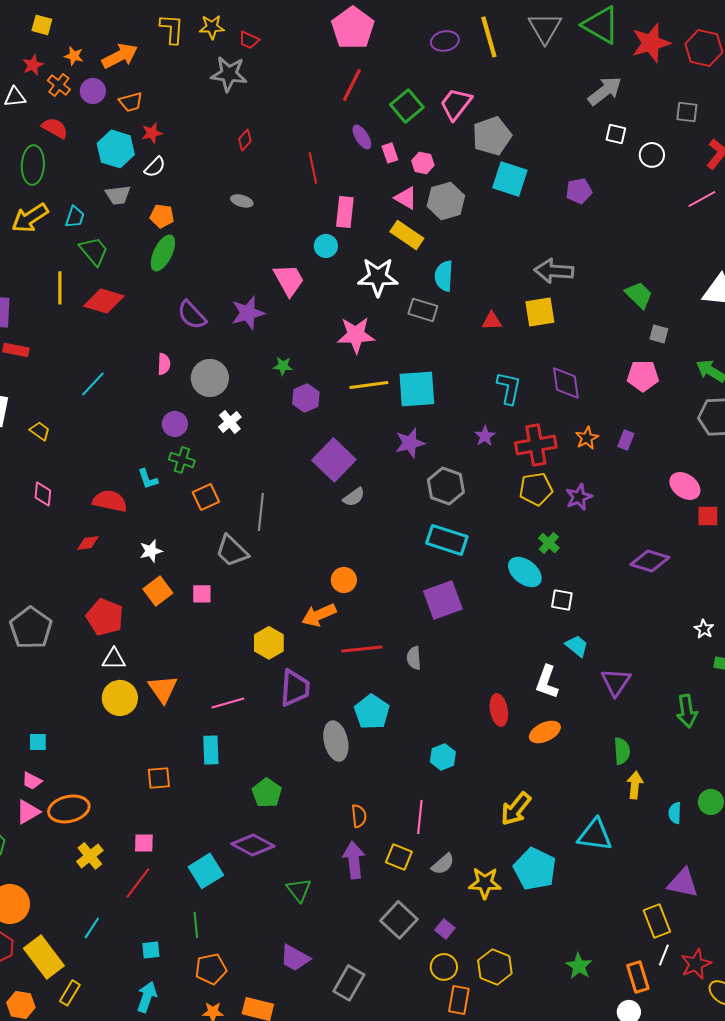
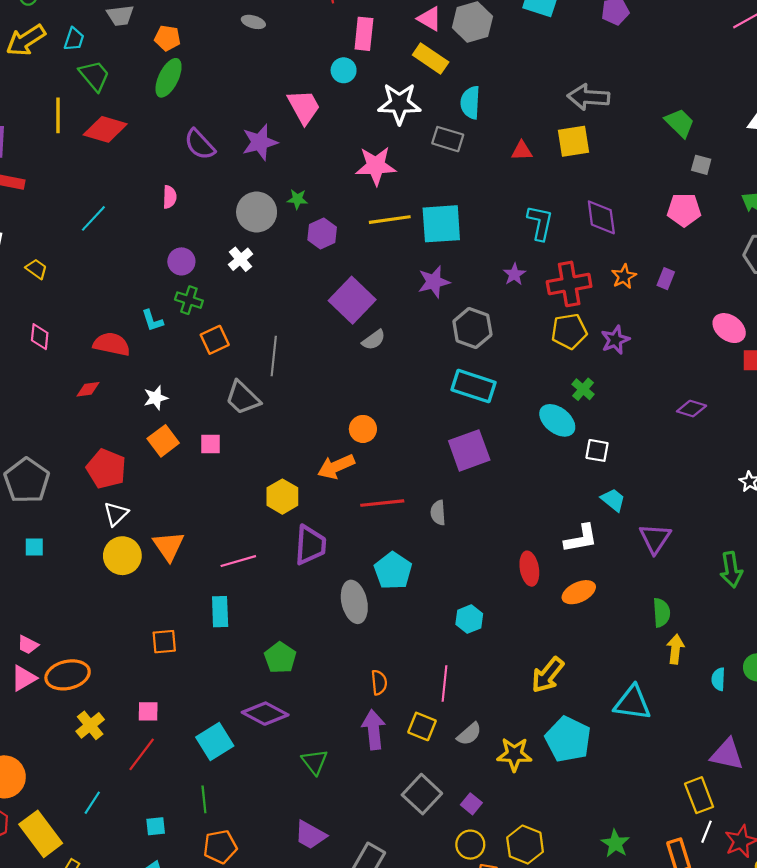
gray circle: (210, 378) -> (257, 212), moved
purple diamond: (650, 561) -> (692, 409), size x0.7
white triangle: (114, 659) -> (116, 514), turned -45
white L-shape: (547, 682) -> (581, 539), turned -120
cyan square: (38, 742) -> (34, 547), moved

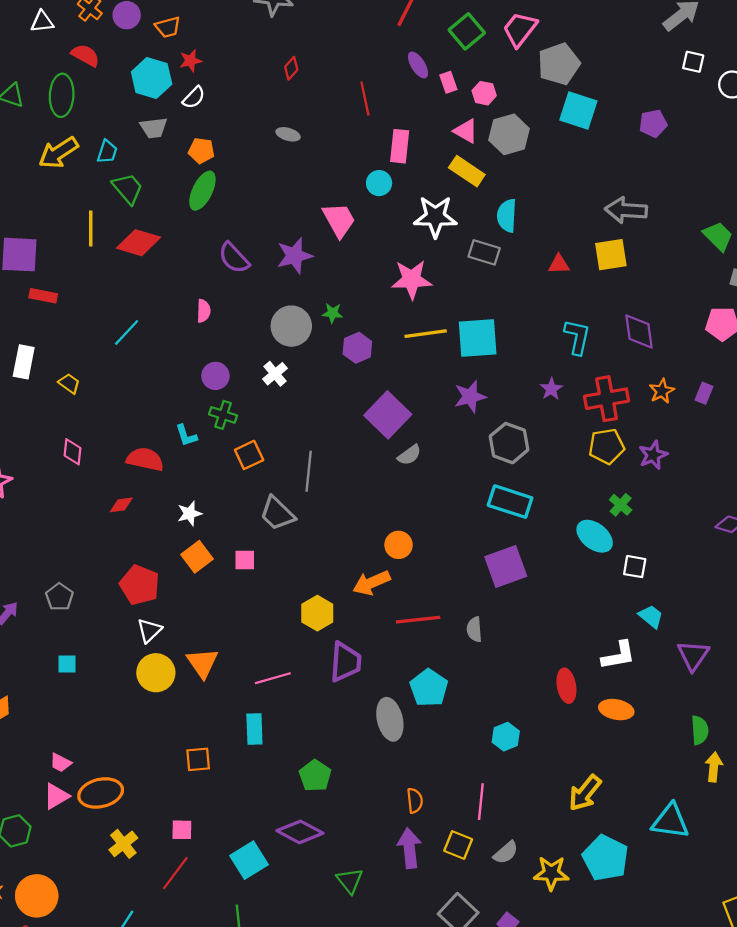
gray pentagon: (27, 481) -> (59, 597), size x0.6
orange ellipse: (579, 592) -> (616, 710), turned 36

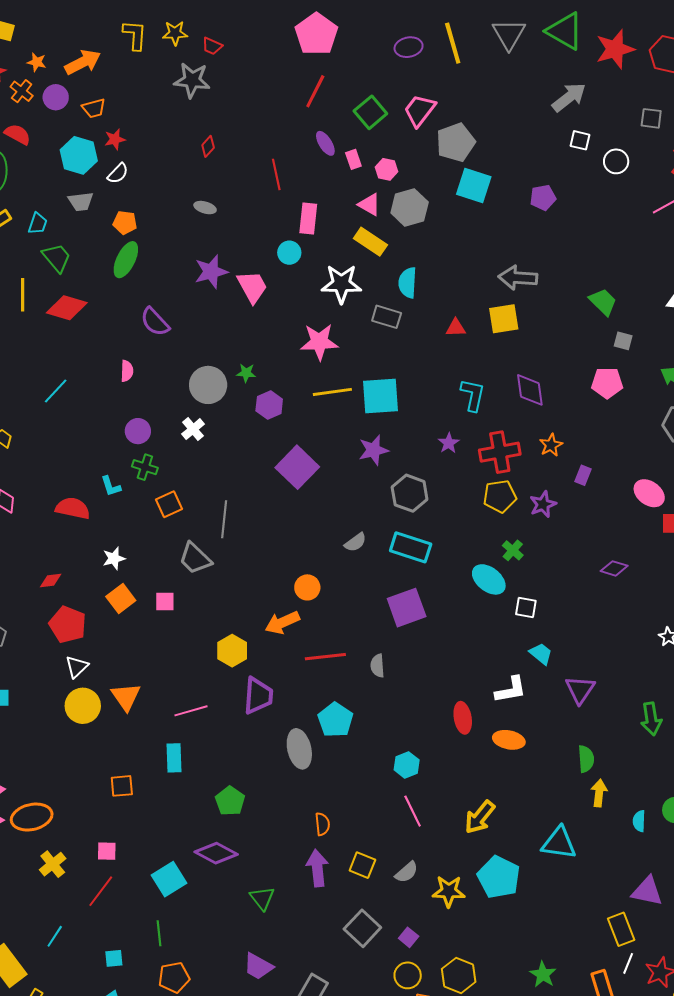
purple star: (295, 256) -> (211, 272), moved
purple rectangle: (704, 393) -> (583, 475), moved
gray semicircle: (409, 455) -> (355, 542), moved
red diamond: (121, 505) -> (51, 580), moved
pink line: (481, 802) -> (413, 811), moved, turned -32

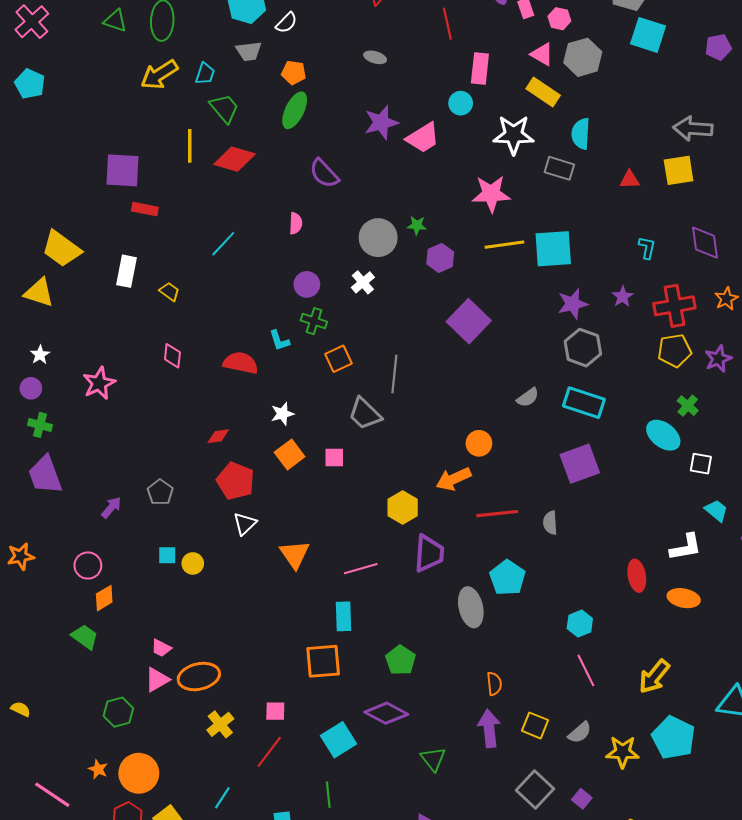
pink trapezoid: (252, 287) -> (423, 138), turned 87
cyan L-shape: (473, 395) -> (647, 248), size x0.7
purple star: (373, 450) -> (573, 304), moved
yellow circle: (83, 706) -> (193, 563), moved, size x0.6
orange square: (122, 786) -> (323, 661), moved, size x1.5

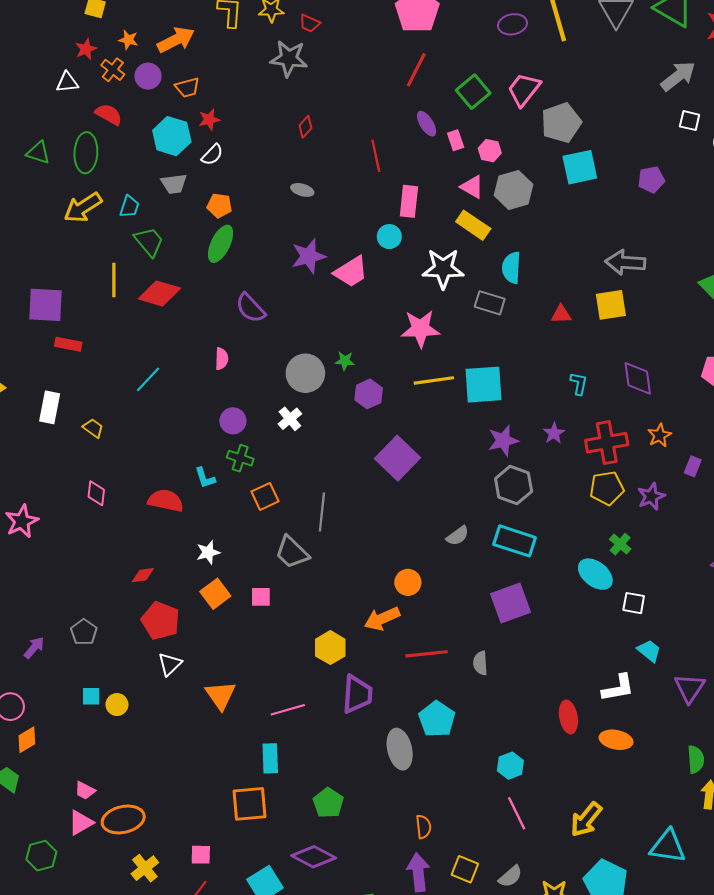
cyan square: (648, 35) -> (580, 167), turned -30

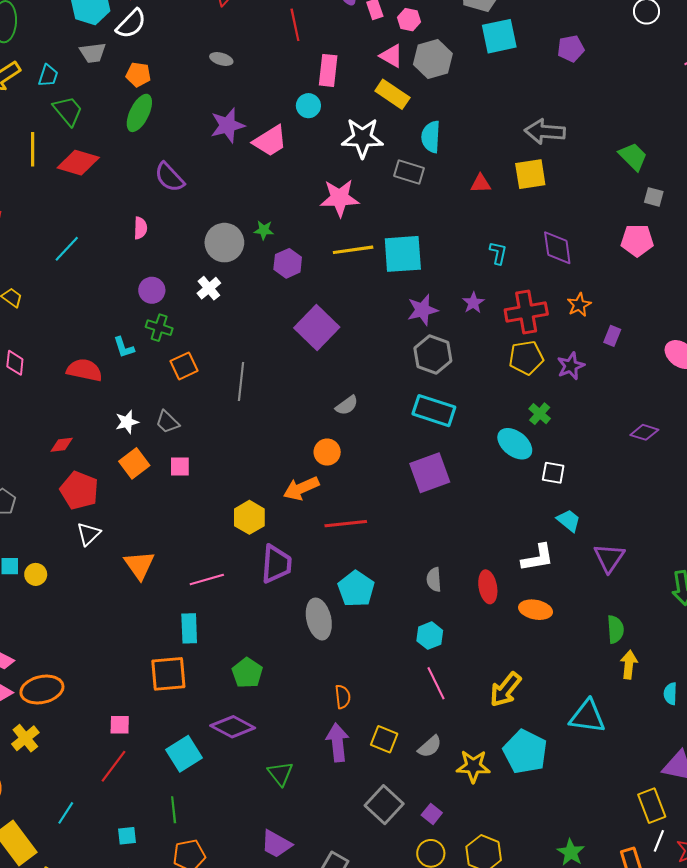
white semicircle: (212, 155) -> (131, 24), size x1.4
gray semicircle: (458, 536) -> (347, 405), moved
gray trapezoid: (292, 552) -> (167, 422), moved, size x0.7
gray semicircle: (480, 663) -> (434, 580), moved
yellow cross: (145, 868) -> (25, 738), moved

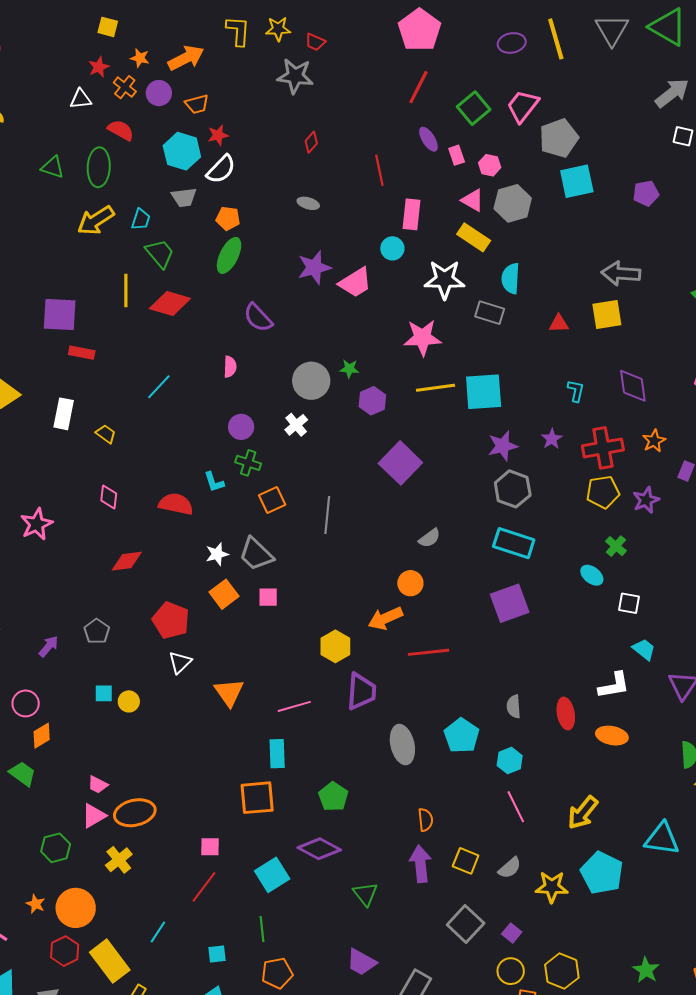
gray trapezoid: (167, 422) -> (256, 554), size x1.5
cyan ellipse: (515, 444) -> (592, 575), size x0.7
red diamond: (62, 445) -> (127, 561), moved, size x1.4
cyan pentagon: (356, 589) -> (462, 736), moved

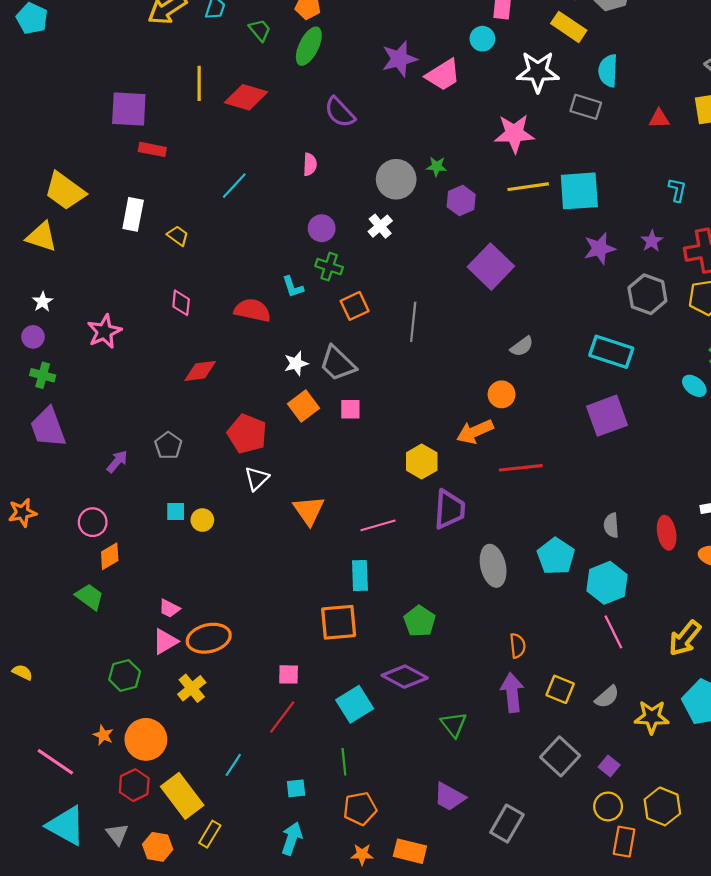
green trapezoid: (160, 253) -> (260, 30), moved, size x0.7
gray hexagon: (513, 489) -> (647, 294), moved
cyan hexagon: (510, 761) -> (607, 583), size x1.5

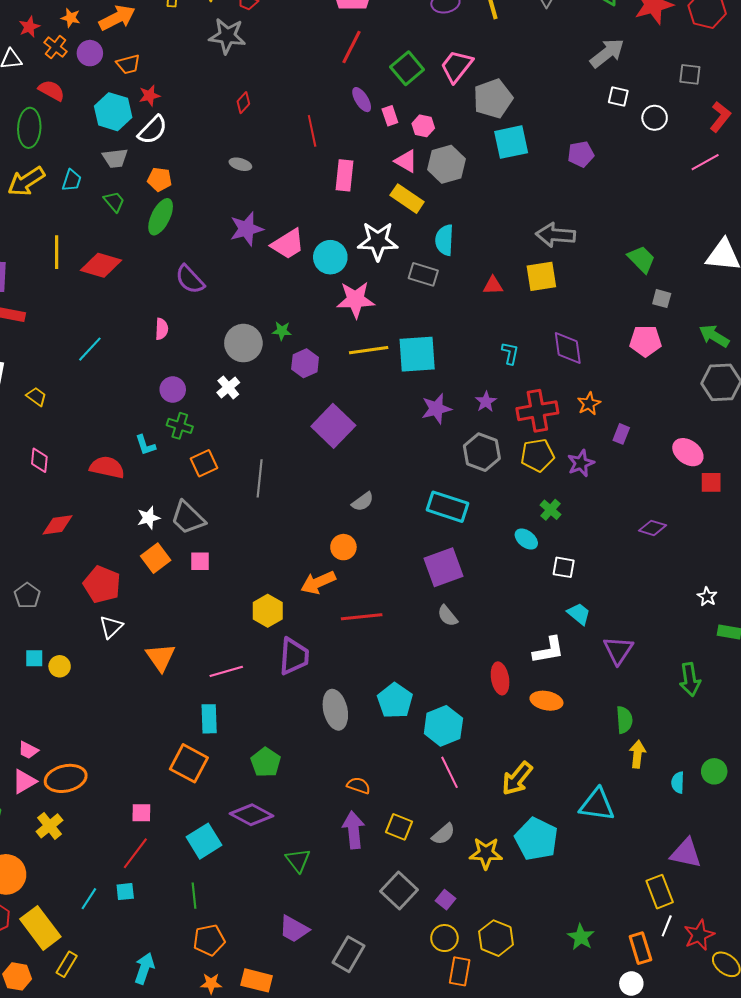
cyan circle: (482, 39) -> (330, 257), moved, size x1.4
gray semicircle: (611, 525) -> (447, 616), moved, turned -35
orange square: (339, 622) -> (189, 763), turned 33
orange semicircle: (518, 646) -> (359, 786), turned -65
cyan square: (296, 788) -> (125, 892), moved

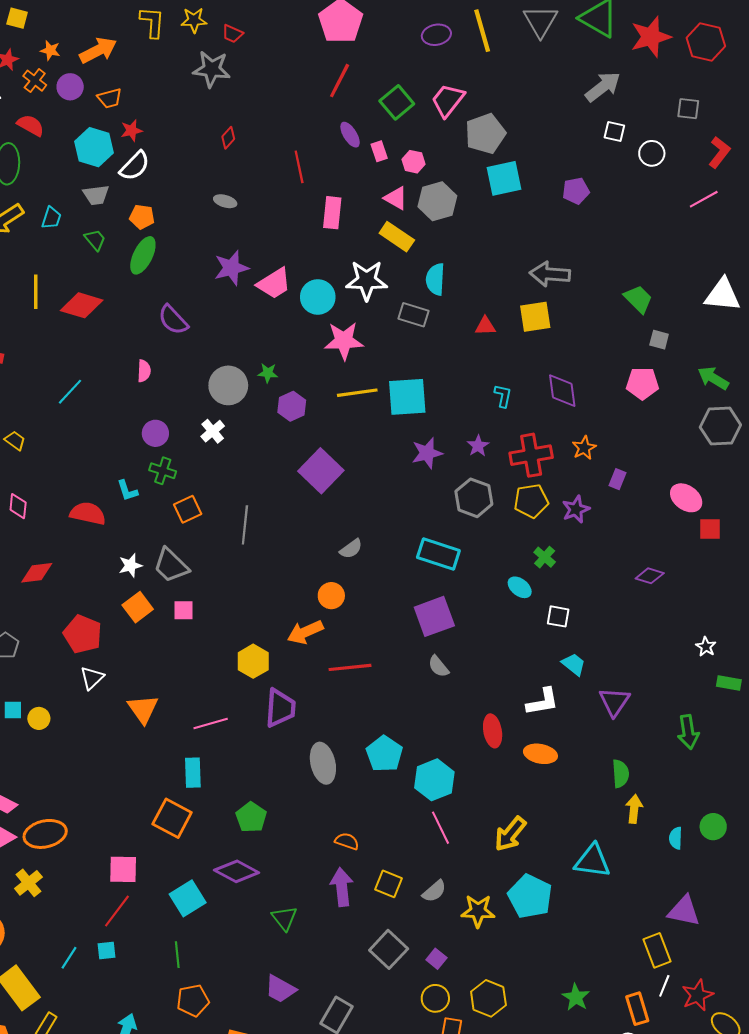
pink square: (141, 813) -> (123, 869), size x1.4

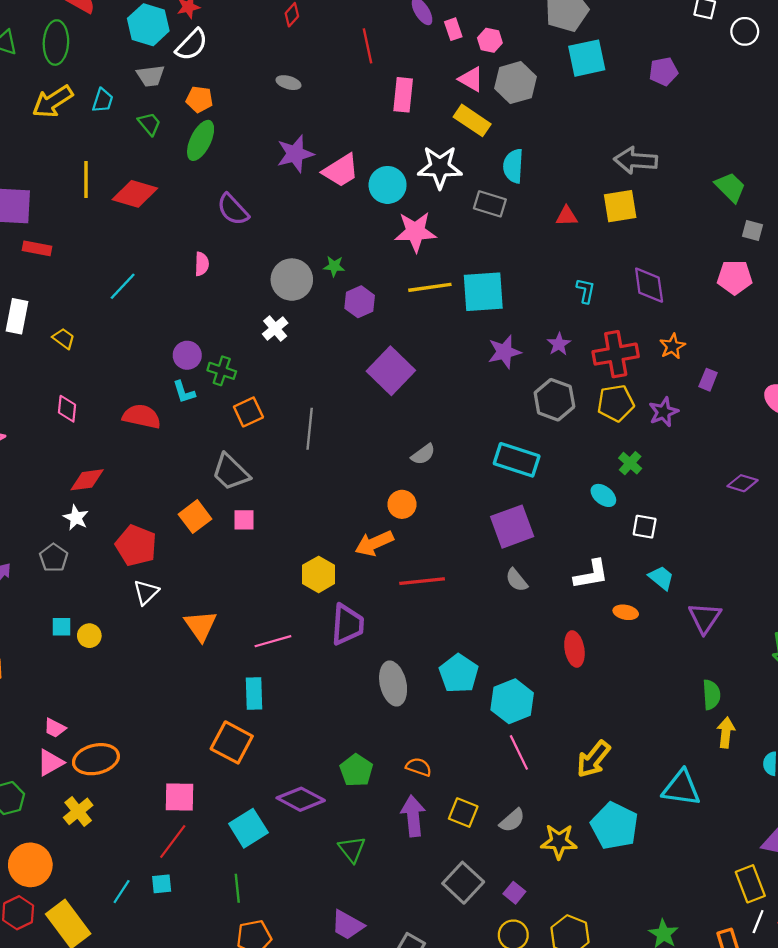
purple circle: (155, 433) -> (187, 355), moved
white star: (130, 565) -> (76, 518), moved, turned -30
white L-shape: (543, 702) -> (591, 574), moved
orange ellipse: (540, 754) -> (626, 612), moved, size x0.7
green pentagon: (251, 817) -> (356, 770), moved

